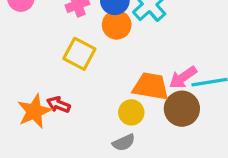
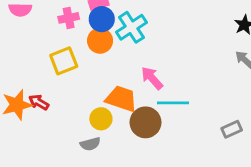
yellow square: (79, 54) -> (64, 61), turned 32
pink arrow: (183, 77) -> (152, 78), moved, turned 75

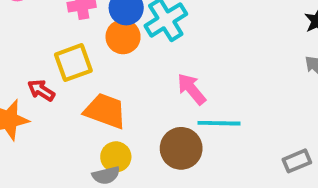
orange trapezoid: (121, 99) -> (105, 111), moved
red arrow: (39, 102) -> (41, 90), moved
yellow circle: (101, 119) -> (116, 157), moved

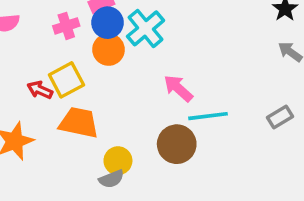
red arrow: (41, 90) -> (40, 90), moved
orange trapezoid: (105, 111) -> (79, 123), moved
gray rectangle: (297, 161) -> (280, 117), moved

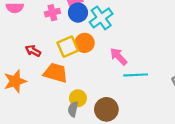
orange circle: (109, 50) -> (85, 43), moved
yellow square: (66, 80) -> (68, 47), moved
brown circle: (177, 144) -> (106, 109), moved
gray semicircle: (111, 179) -> (73, 109), turned 120

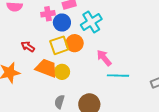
blue circle: (78, 13) -> (62, 22), moved
yellow circle: (78, 98) -> (62, 72), moved

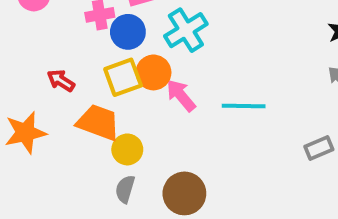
pink arrow: (104, 58) -> (181, 95), moved
yellow circle: (62, 72) -> (127, 149), moved
cyan line: (118, 76) -> (244, 106), moved

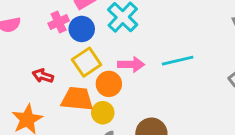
orange circle: (153, 72) -> (109, 84), moved
pink arrow: (181, 95) -> (131, 64), turned 145

